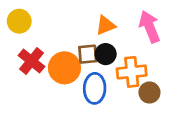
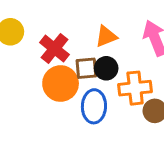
red cross: (32, 61) -> (54, 49), moved

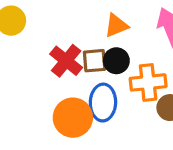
red cross: (54, 49) -> (66, 61), moved
orange circle: (61, 84) -> (73, 118), moved

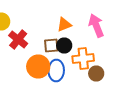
red cross: (66, 61) -> (18, 40), moved
orange circle: (73, 118) -> (38, 66), moved

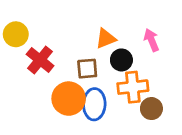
pink arrow: (96, 26) -> (151, 40), size x0.7
black circle: (64, 46) -> (121, 60), moved

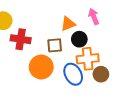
pink arrow: (151, 40) -> (94, 17), moved
red cross: (40, 60) -> (21, 39), turned -30
blue ellipse: (94, 104) -> (73, 74), moved, turned -30

